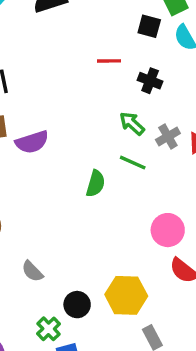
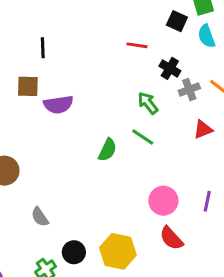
gray cross: (168, 136) -> (189, 90), moved

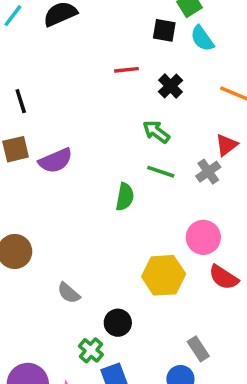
black cross: (170, 68) -> (170, 86), turned 30
gray cross: (189, 90) -> (208, 172), moved
yellow hexagon: (118, 251) -> (164, 275), moved

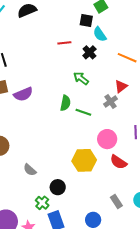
cyan semicircle: (202, 38) -> (100, 34), moved
green line: (161, 172) -> (83, 112), moved
green semicircle: (125, 197) -> (65, 103), moved
gray rectangle: (198, 349) -> (116, 201), moved

